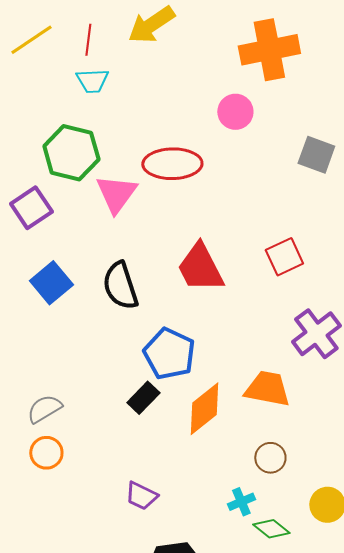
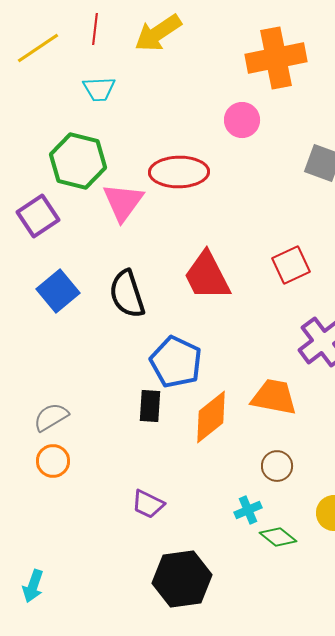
red line: (88, 40) -> (95, 29), moved
black rectangle: (143, 398) -> (150, 406), turned -40

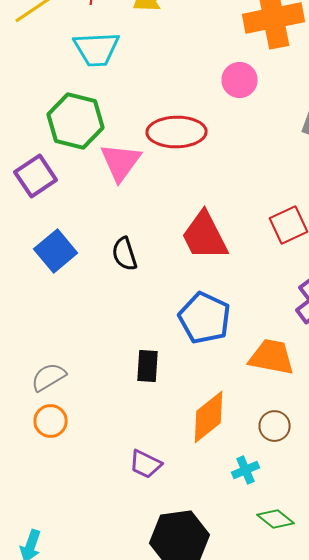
cyan trapezoid: (99, 89) -> (97, 49), size x1.4
black semicircle: (127, 294) -> (125, 254), size x0.7
blue pentagon: (176, 362) -> (205, 318), moved
orange diamond: (211, 417) -> (209, 417), moved
green diamond: (278, 537) -> (276, 519), moved

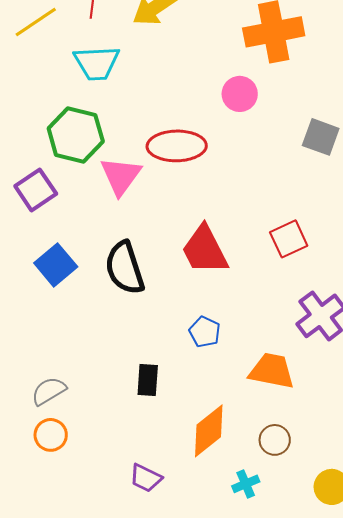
black semicircle: (125, 254) -> (125, 268), size x1.6
blue pentagon: (205, 318) -> (205, 332), size x0.6

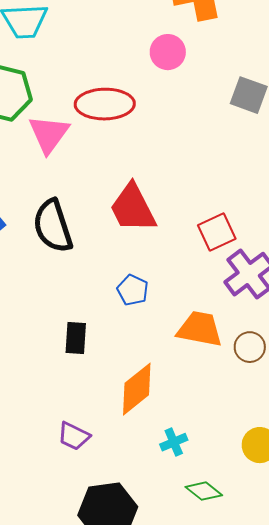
red square: (289, 239) -> (217, 232), moved
brown circle: (275, 440) -> (250, 347), moved

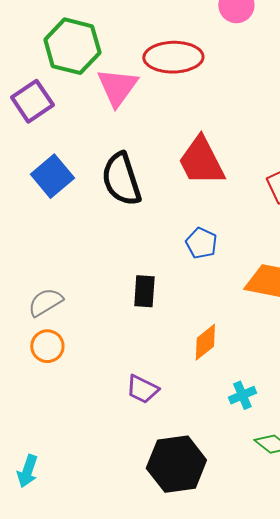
orange diamond: (137, 389) -> (205, 342), size x0.7

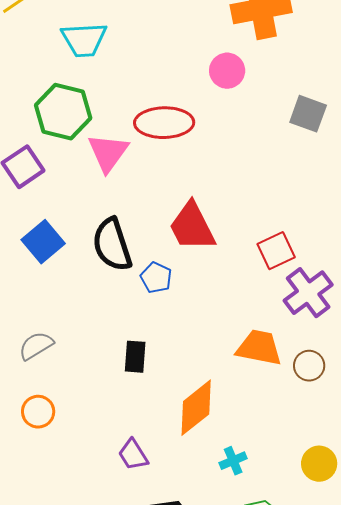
blue pentagon: (201, 243) -> (156, 278), moved
gray semicircle: (45, 302) -> (36, 346), moved
orange diamond: (205, 342) -> (196, 408), size x1.5
purple trapezoid: (142, 389) -> (133, 455), turned 32

